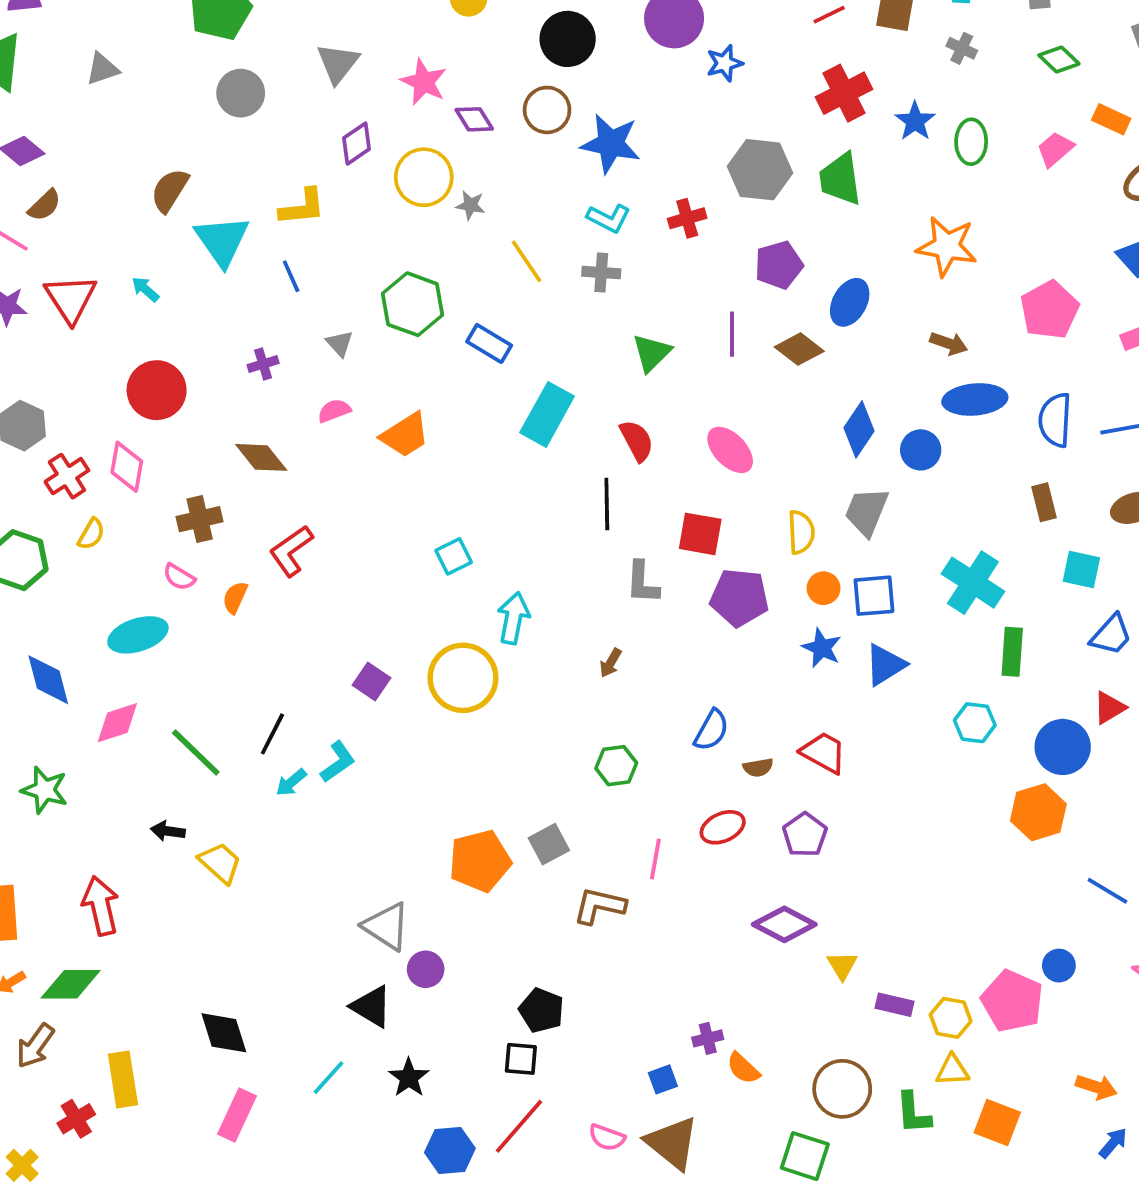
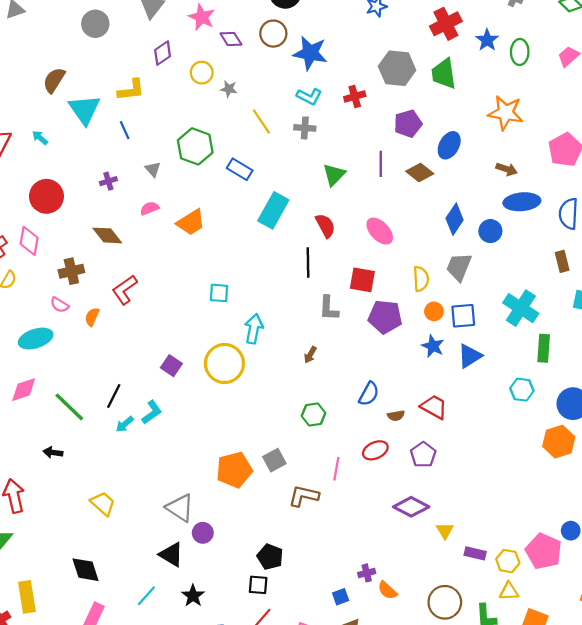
yellow circle: (424, 177) -> (202, 73), size x0.7
cyan square: (454, 556) -> (219, 293), turned 30
yellow trapezoid: (220, 863) -> (103, 504), moved

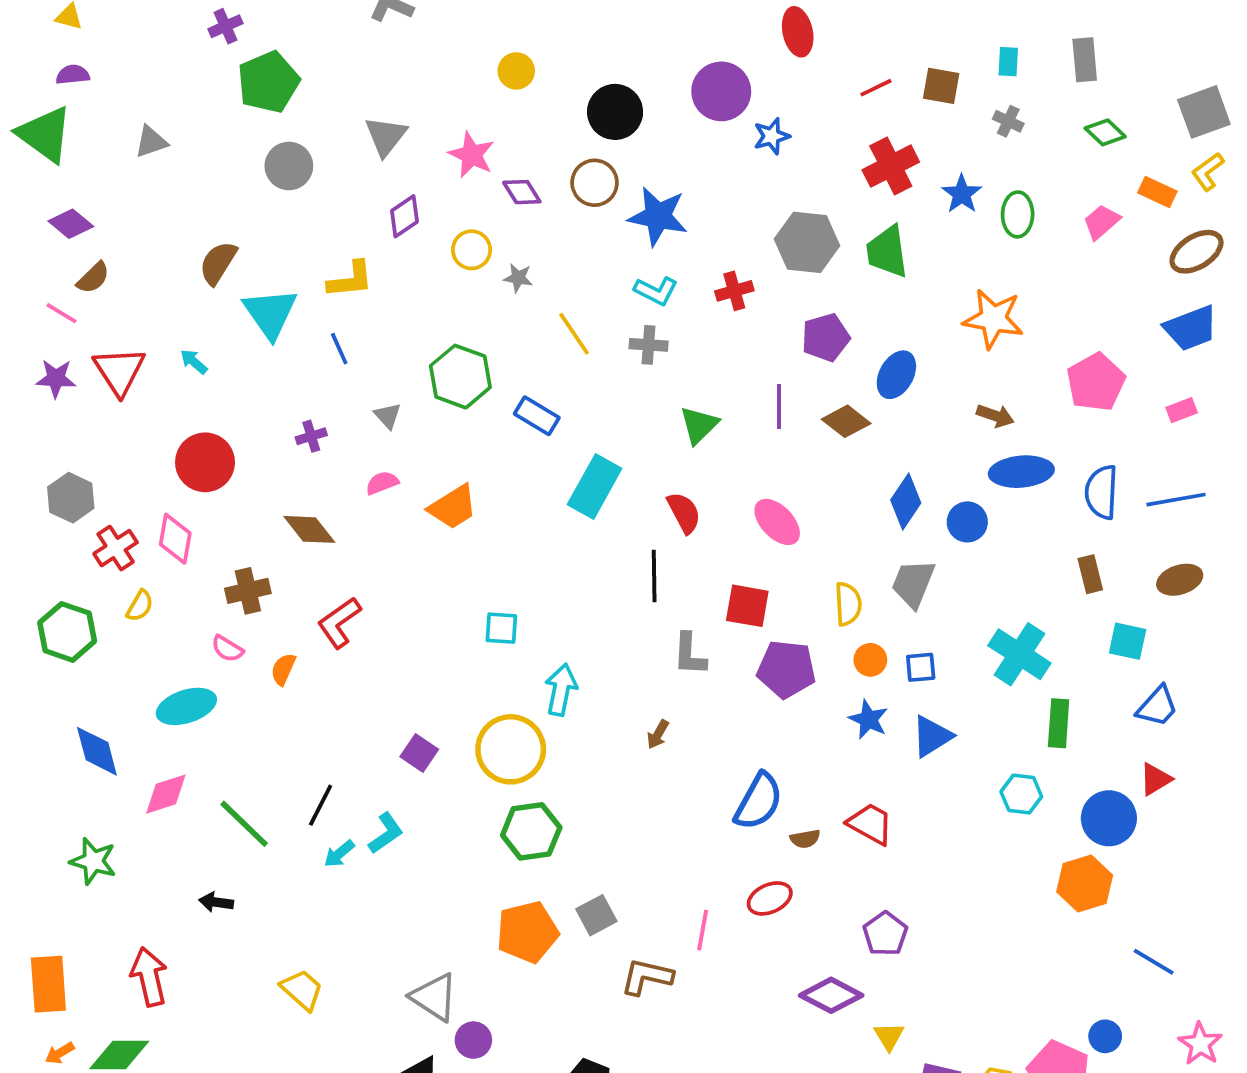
blue square: (463, 316) -> (921, 667), size x0.7
blue semicircle: (369, 394) -> (759, 801), size x1.4
green hexagon: (313, 415) -> (531, 831), moved, size x1.4
purple pentagon: (423, 455) -> (885, 934), moved

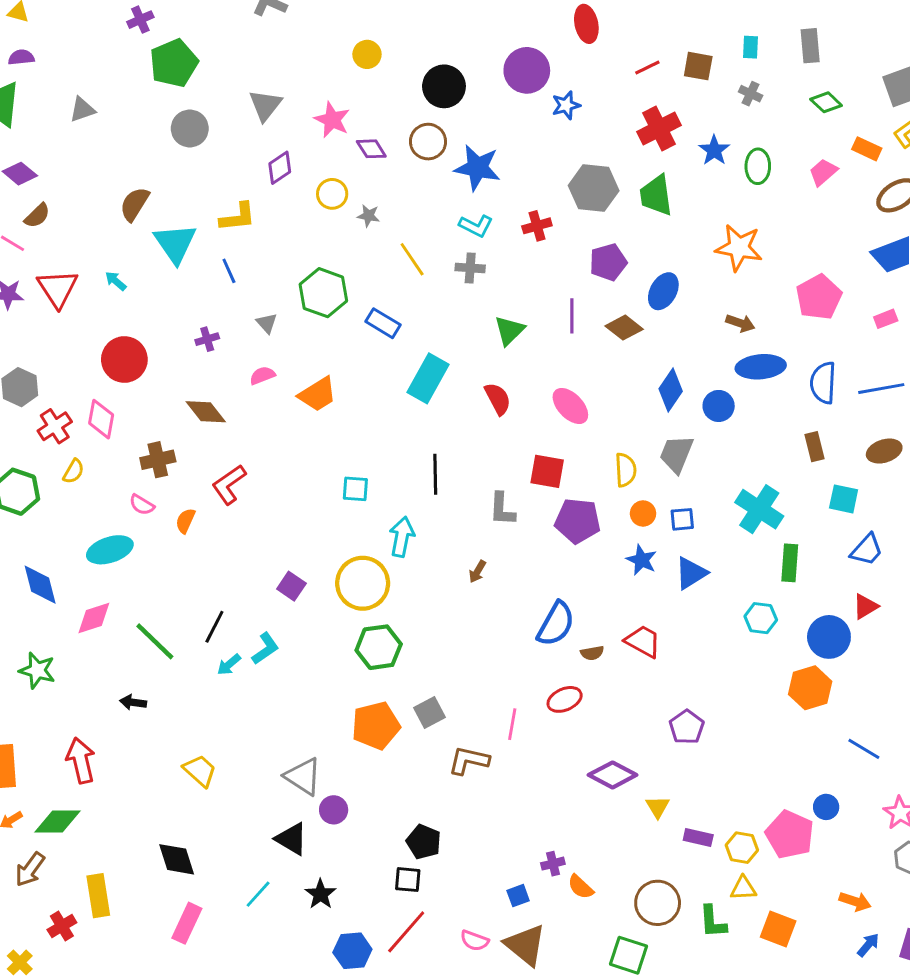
black line: (654, 576) -> (435, 474), moved
purple pentagon: (885, 934) -> (687, 727), moved

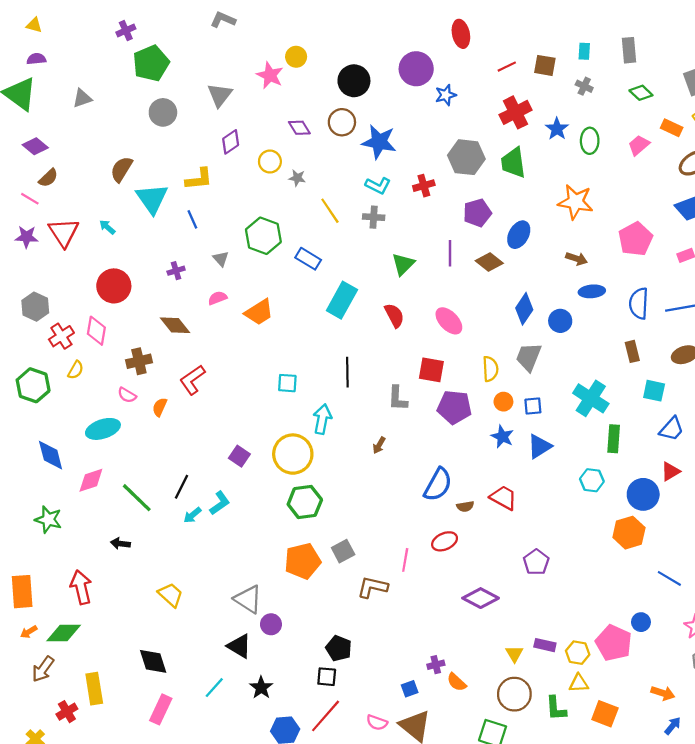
pink star: (332, 120) -> (270, 75), moved
blue ellipse: (761, 367) -> (592, 291), size x0.7
yellow triangle: (658, 807) -> (514, 654), moved

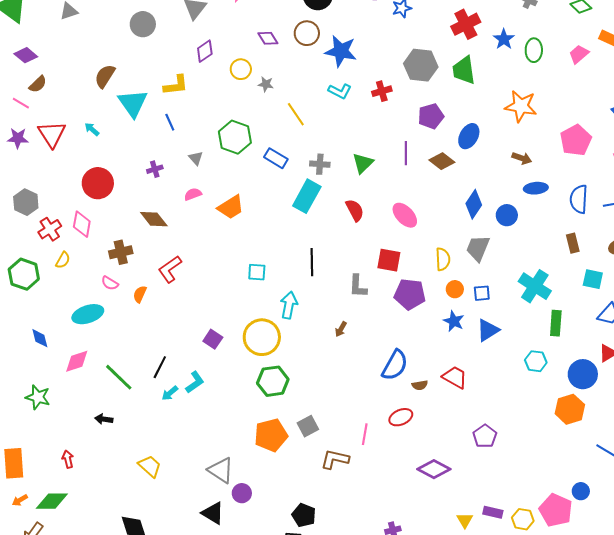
gray cross: (374, 217) -> (320, 164), moved
blue diamond: (51, 455) -> (40, 338), size x0.7
red arrow: (81, 587) -> (68, 459), size x0.6

